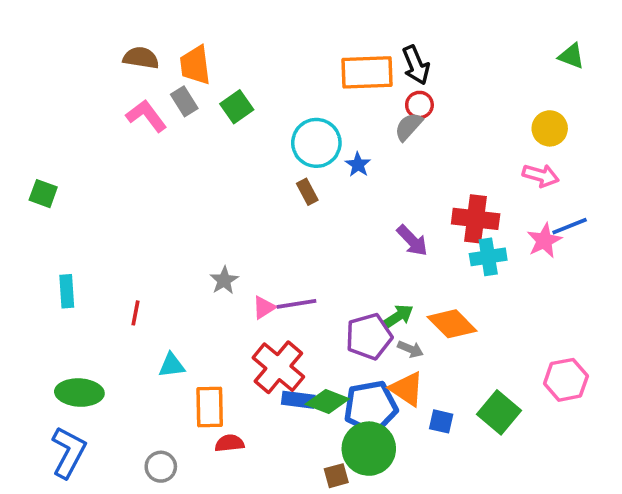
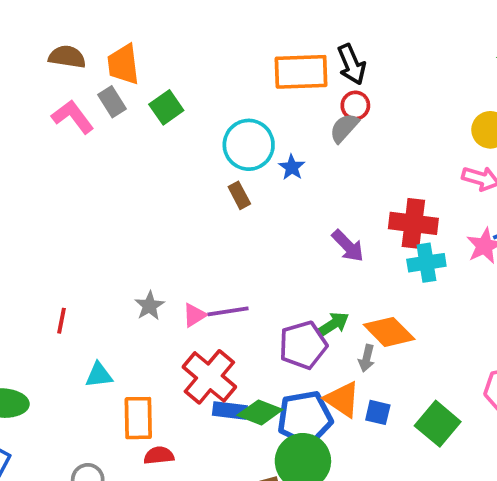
gray star: (224, 280) -> (149, 306), moved
gray arrow: (410, 349) -> (367, 358), moved, turned 80
blue square: (441, 421) -> (378, 412), moved

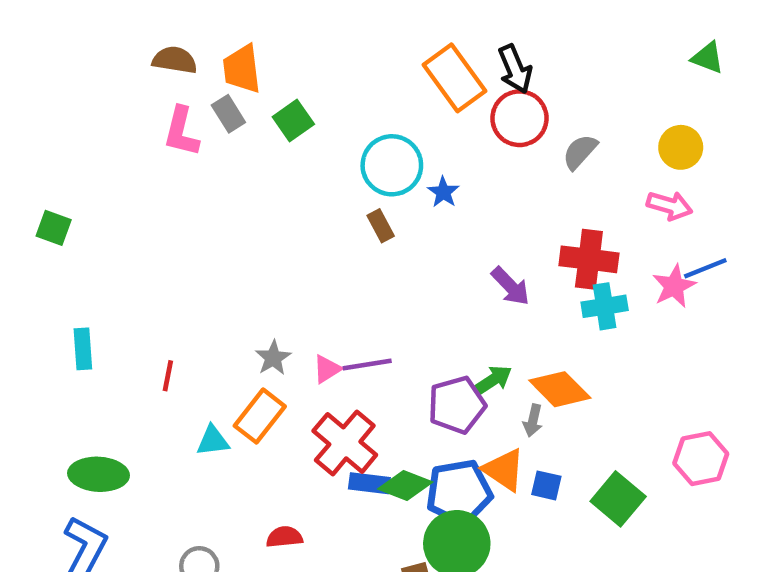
orange rectangle: (301, 72) -> (455, 78), turned 56
red circle: (355, 106) -> (519, 118), size x1.6
pink L-shape: (73, 117) -> (181, 132), turned -129
gray semicircle: (344, 128) -> (580, 152), moved
orange rectangle: (138, 418) -> (260, 416), moved, turned 39

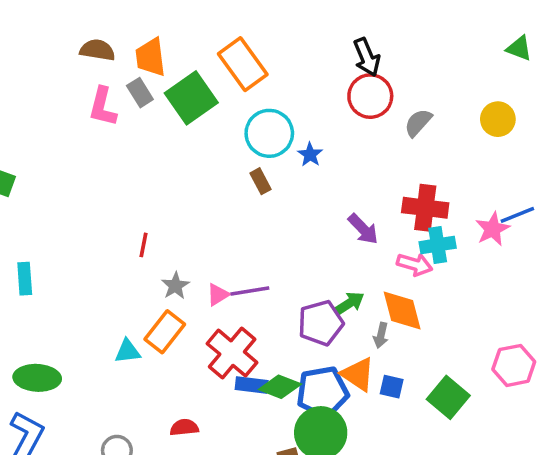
orange rectangle: (455, 78) -> (243, 64), moved
green square: (293, 120) -> (191, 98), size x1.6
pink arrow: (670, 206) -> (415, 264), moved
red line: (168, 376) -> (143, 245), moved
orange diamond: (560, 389) -> (402, 311), turned 30

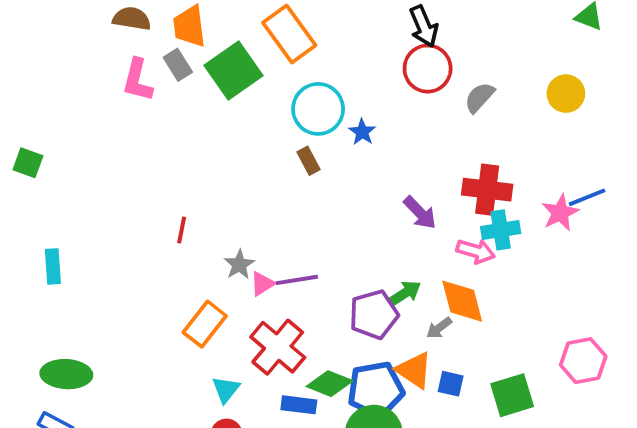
gray star: (175, 286) -> (239, 265), moved
gray arrow: (381, 335) -> (439, 328), turned 40
cyan triangle: (128, 351) -> (226, 389), moved, turned -44
blue rectangle: (252, 385) -> (299, 405), moved
green square: (448, 397) -> (512, 395), turned 33

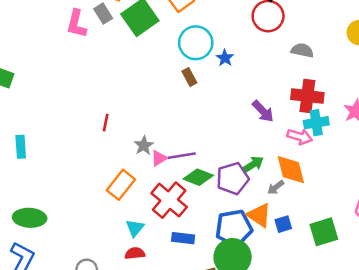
gray semicircle: (479, 97) -> (302, 50), moved, turned 60
green diamond: (330, 384) -> (198, 177), moved
blue square: (451, 384) -> (283, 224), turned -30

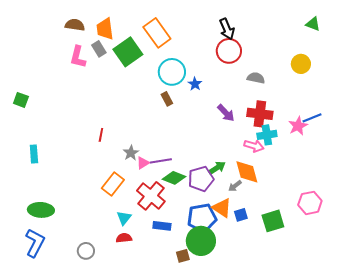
purple arrow: (263, 111) -> (226, 113), moved

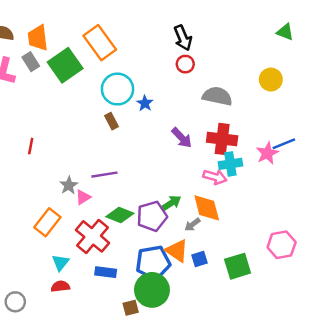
red circle: (229, 51) -> (185, 64), size x0.6
gray semicircle: (256, 78) -> (217, 96), size x1.4
red line: (101, 135) -> (31, 146), moved
purple line: (161, 161) -> (104, 175), moved

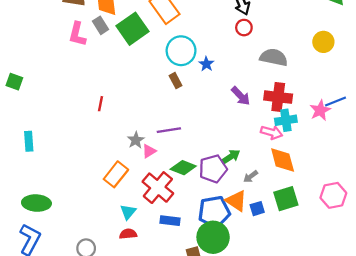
orange diamond: (207, 208) -> (283, 160), moved
green square: (238, 266) -> (286, 199), moved

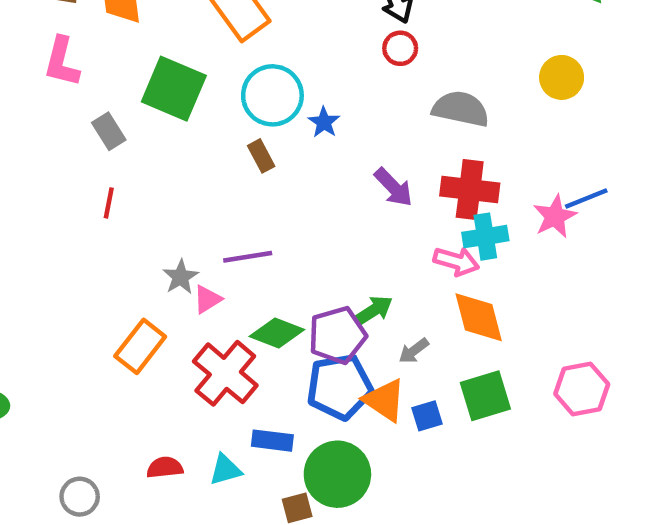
gray rectangle: (100, 25) -> (109, 131), moved
green square: (132, 29) -> (174, 89), moved, turned -32
cyan triangle: (128, 212) -> (225, 470), moved, turned 35
blue pentagon: (214, 212) -> (340, 387), moved
blue rectangle: (170, 221) -> (272, 441), moved

